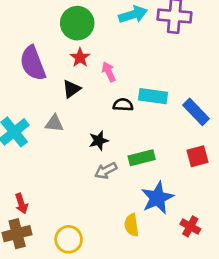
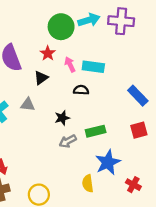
green circle: (77, 23) -> (61, 27), moved
cyan rectangle: (153, 96) -> (93, 67), moved

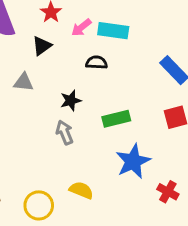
pink arrow: (70, 64) -> (81, 28), turned -104
gray arrow: (68, 141) -> (65, 132), moved, turned 96
yellow semicircle: (88, 183) -> (81, 190), moved, turned 120

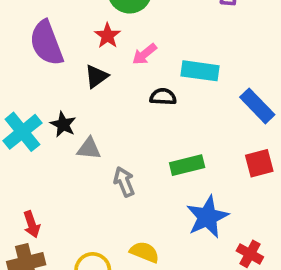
cyan rectangle: (113, 31) -> (200, 71), moved
gray triangle: (24, 82) -> (89, 148), moved
black star: (71, 101) -> (63, 124), moved, turned -30

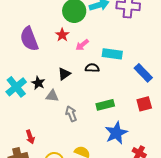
black triangle: (96, 76) -> (64, 74), moved
red arrow: (32, 224) -> (30, 137), moved

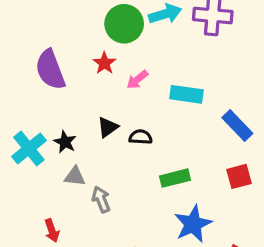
black semicircle: (92, 68) -> (141, 137), moved
gray triangle: (52, 96) -> (75, 176), moved
gray arrow: (71, 114) -> (101, 199), moved

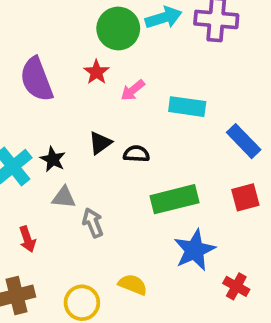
green rectangle: (175, 178) -> (175, 199), size x1.4
red arrow: (52, 231) -> (27, 239), moved

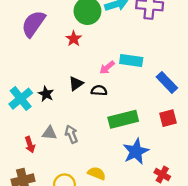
purple semicircle: (37, 79) -> (33, 24), moved, turned 56
pink arrow: (133, 90) -> (107, 67), moved
gray triangle: (64, 197) -> (49, 133), moved

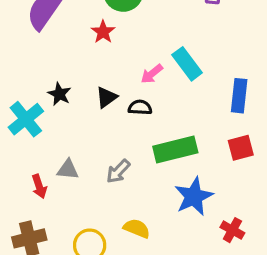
cyan rectangle: (131, 61) -> (187, 64), turned 45
blue rectangle: (167, 82) -> (239, 96), turned 50
black star: (46, 94) -> (59, 94), moved
gray arrow: (71, 134) -> (118, 171), moved, turned -114

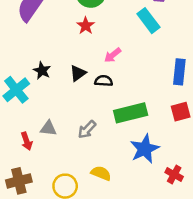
red star: (103, 32) -> (86, 26), moved
cyan rectangle: (187, 64) -> (148, 21), moved

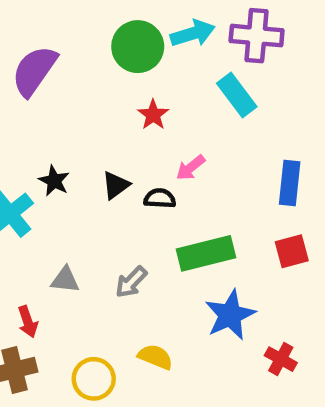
red star: (86, 26) -> (153, 115), moved
pink arrow: (113, 55) -> (191, 168), moved
red arrow: (27, 141) -> (28, 322), moved

